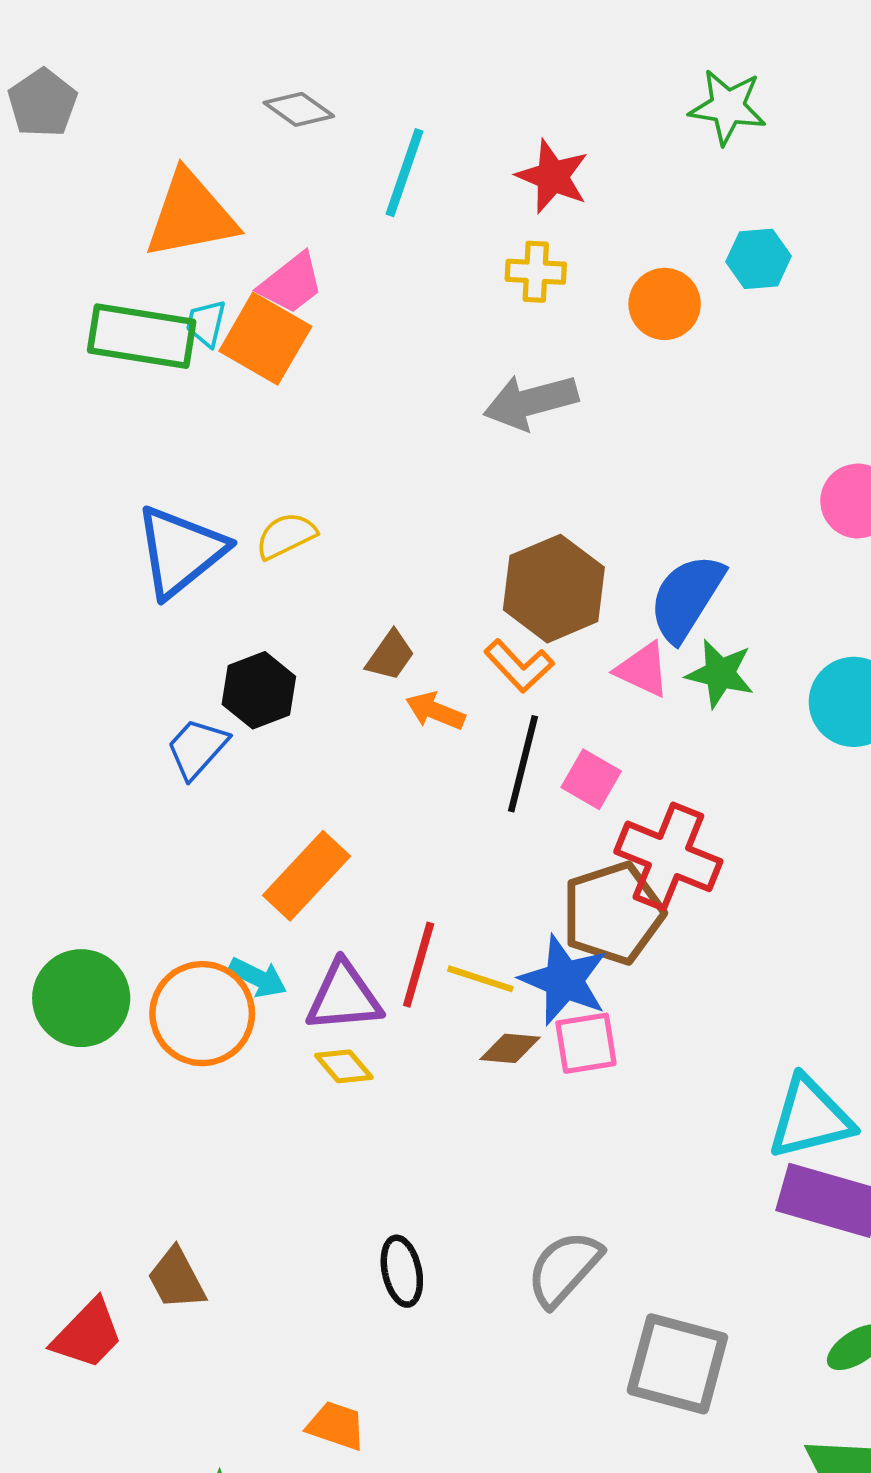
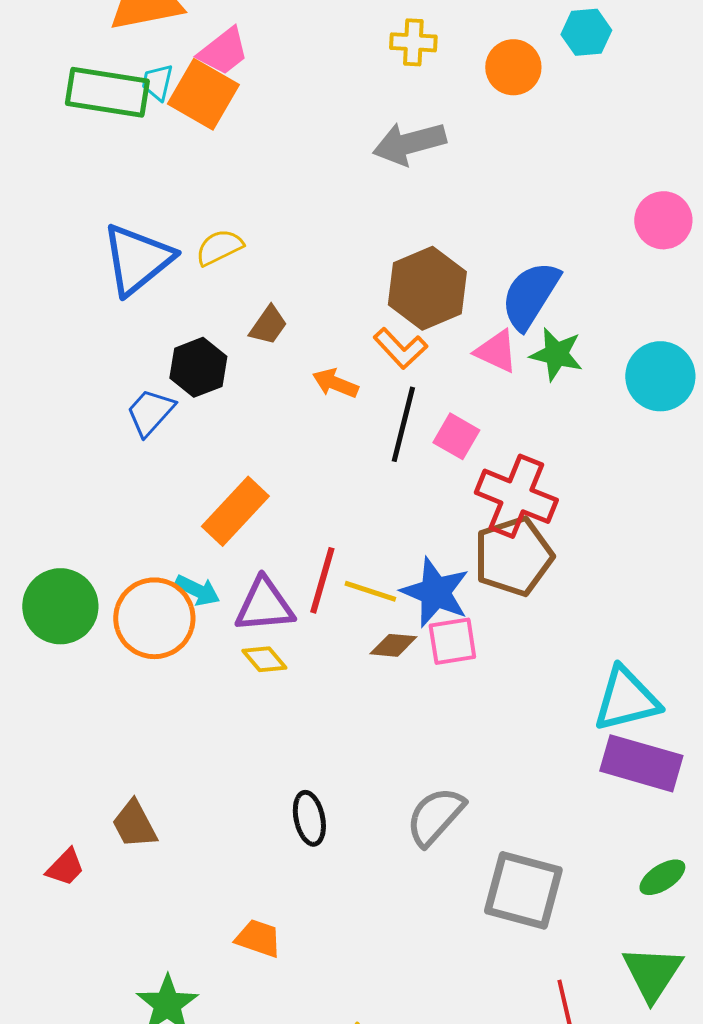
brown trapezoid: (390, 656) -> (268, 325), moved
brown pentagon: (613, 913) -> (513, 556), moved
red trapezoid: (88, 1334) -> (65, 867), size x0.7

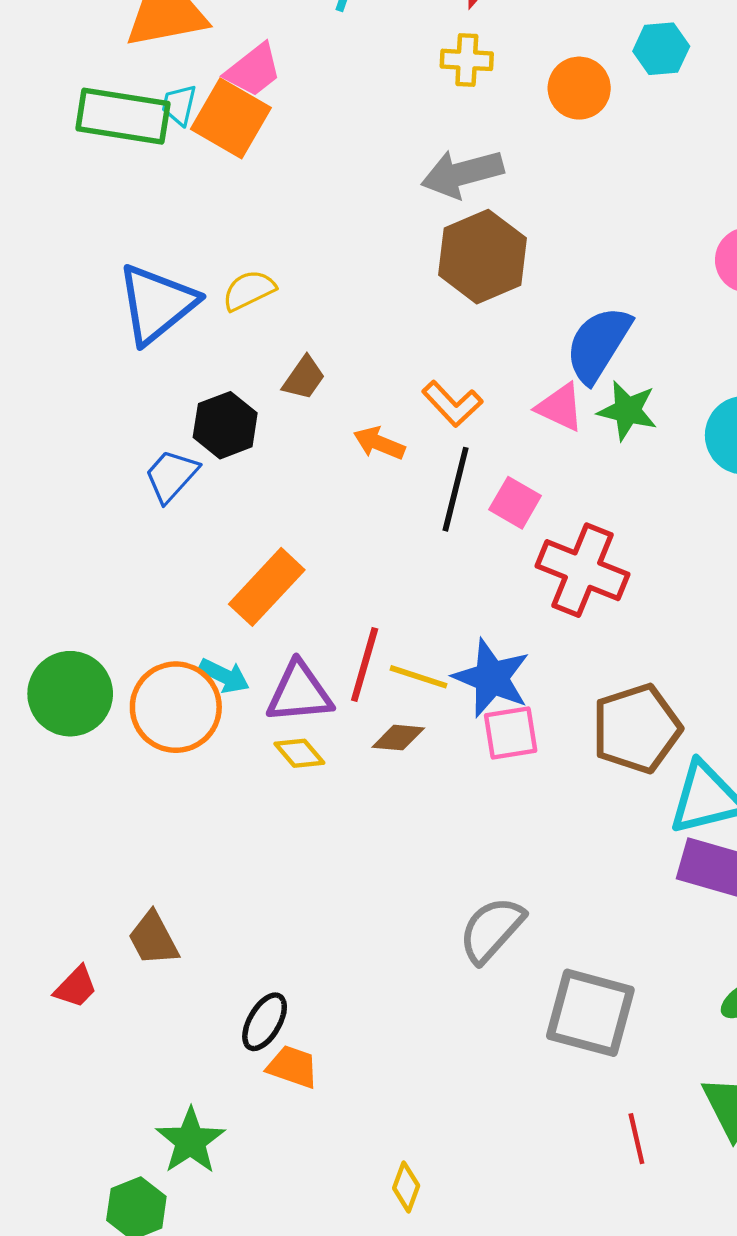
brown hexagon: (427, 288) -> (483, 257), moved
brown pentagon: (513, 556) -> (636, 729), moved
brown diamond: (393, 645) -> (398, 738), moved
black ellipse: (309, 818) -> (265, 1022), moved, turned 42

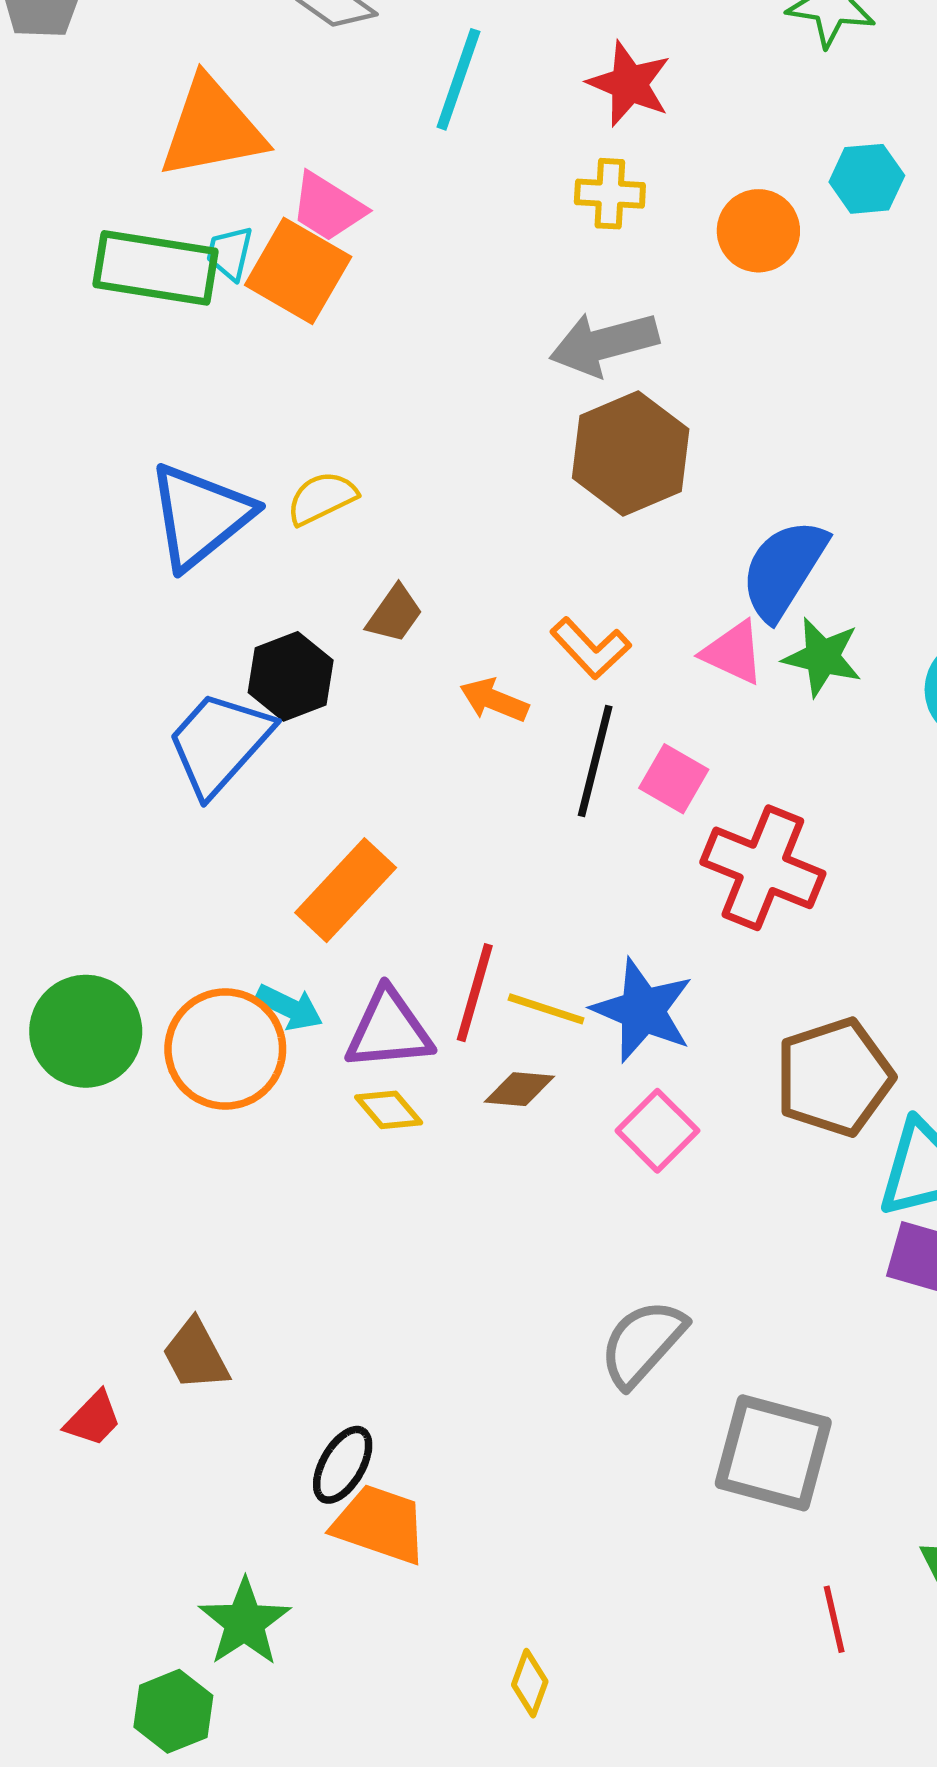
pink trapezoid: (253, 70) -> (328, 207), turned 70
blue trapezoid: (171, 476) -> (219, 743), size x1.5
pink square: (511, 733) -> (657, 1131), moved, turned -36
orange trapezoid: (293, 1067) -> (380, 1524), size x1.4

